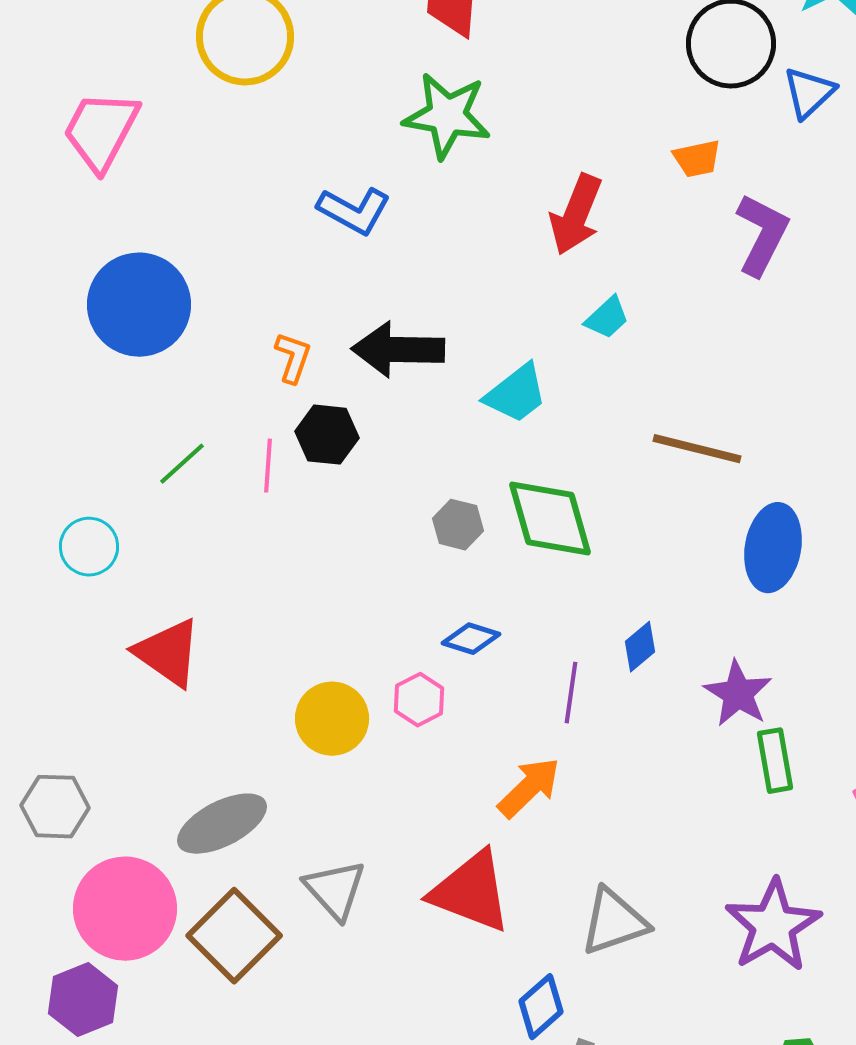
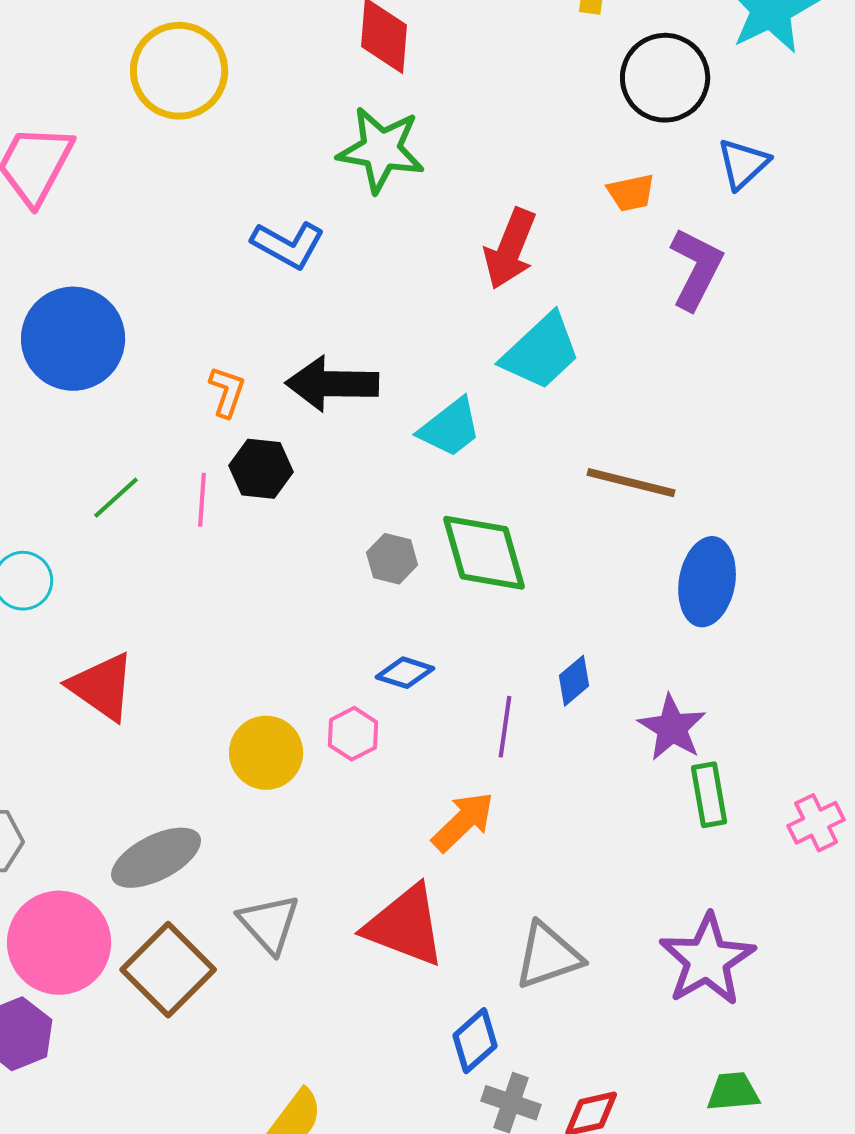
blue triangle: (809, 93) -> (743, 164), moved
cyan trapezoid: (607, 318) -> (541, 352), size x1.8

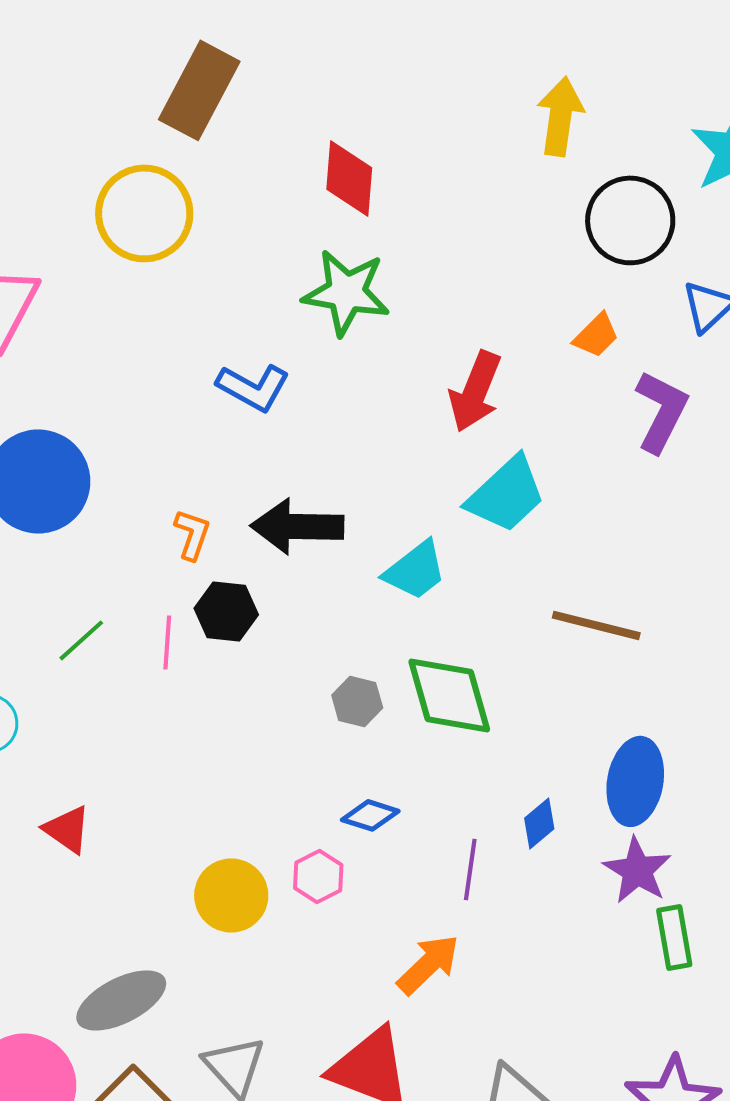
orange trapezoid: (631, 193) -> (596, 335), turned -33
blue ellipse: (707, 582) -> (635, 781), moved
red triangle: (102, 687) -> (67, 829), size x0.7

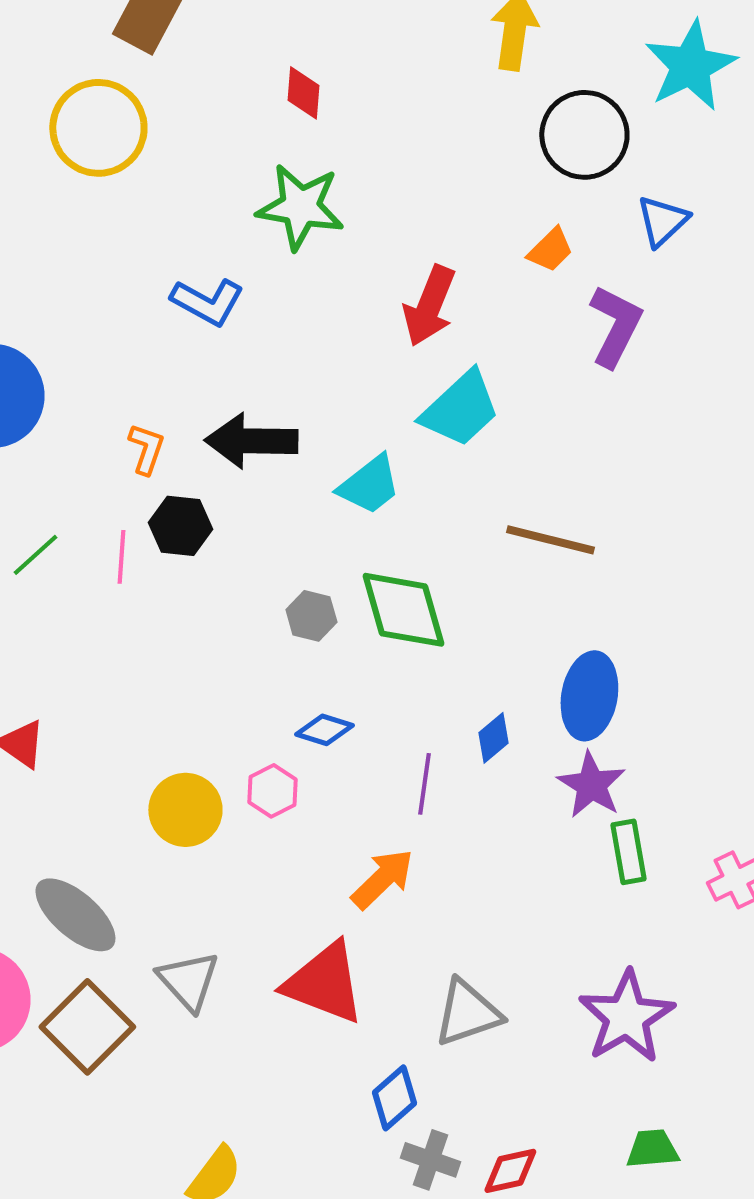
red diamond: (349, 178) -> (303, 93), size x0.7
gray ellipse: (121, 1000) -> (75, 915), turned 68

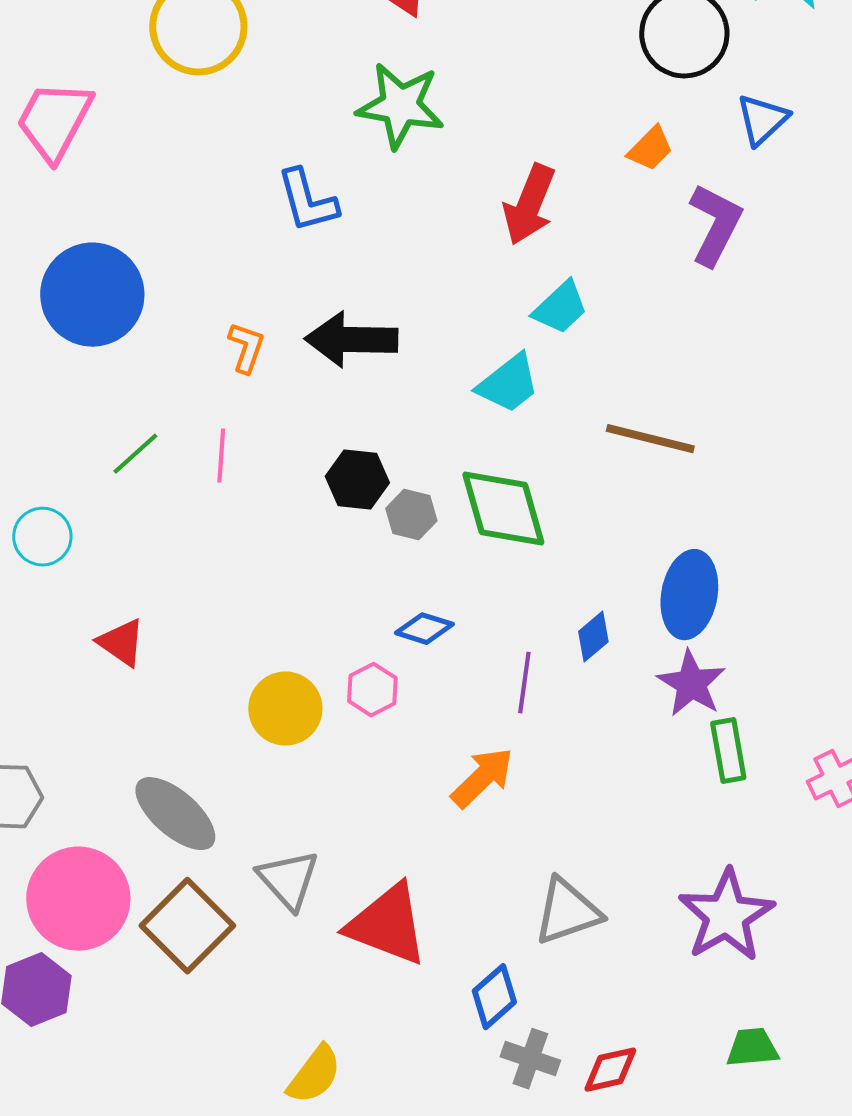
blue L-shape: (207, 302) -> (307, 201), turned 46
cyan trapezoid: (460, 409) -> (560, 308), size x0.7
cyan trapezoid: (369, 485) -> (508, 384), moved
black hexagon: (180, 526) -> (357, 480), moved
red triangle: (324, 983) -> (387, 925), moved

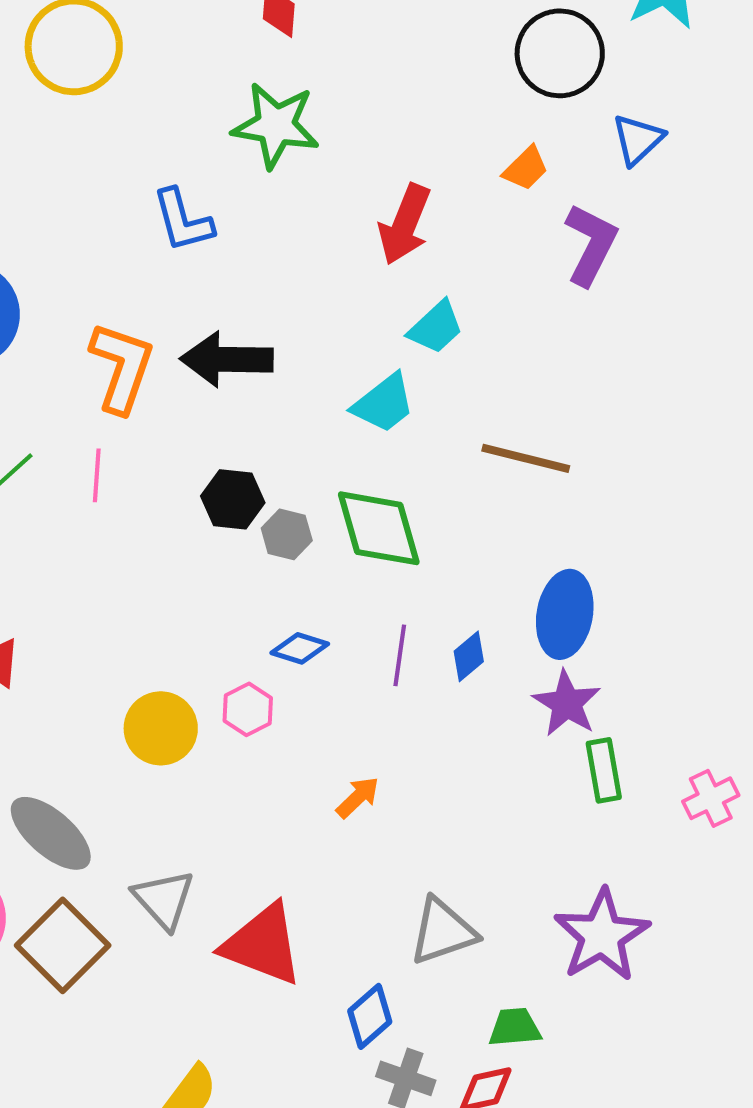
orange L-shape: (246, 348) -> (122, 367), size x1.8
purple line: (524, 683) -> (400, 655), moved
orange arrow: (482, 778) -> (358, 797), size x0.7
green trapezoid: (752, 1048) -> (515, 1027), moved

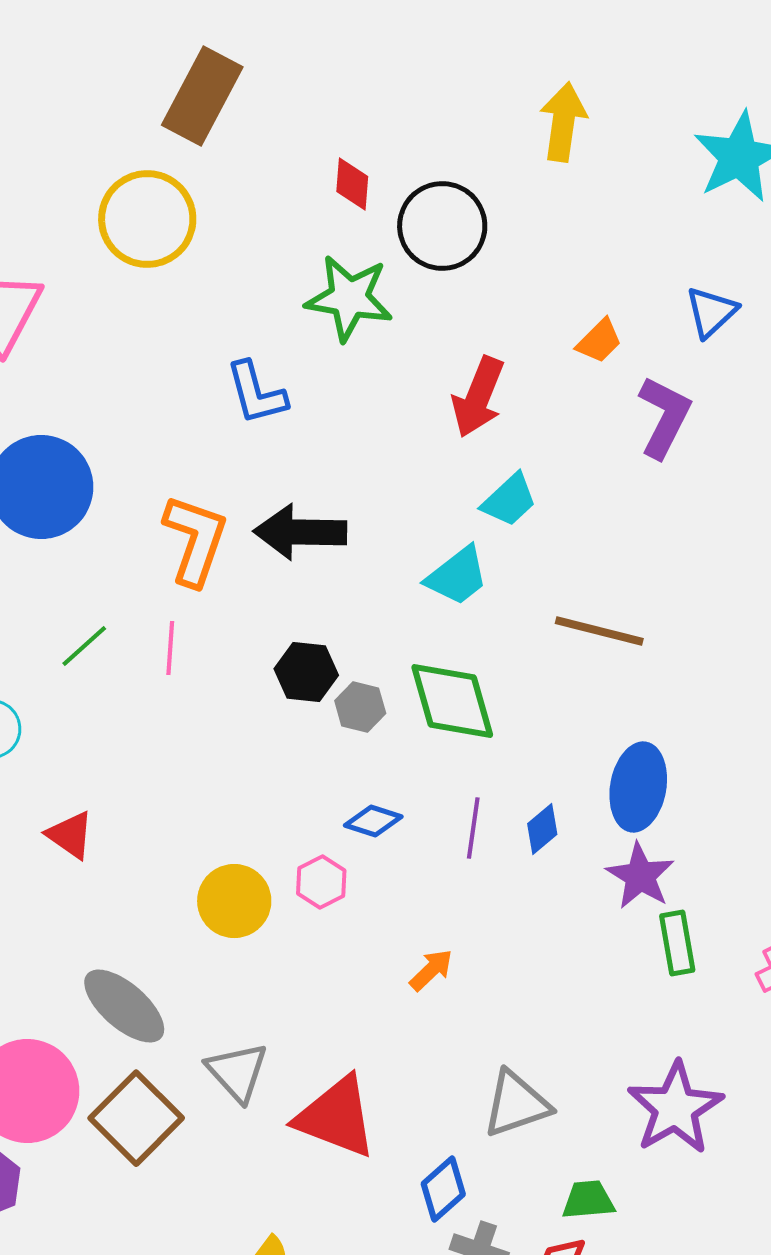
black circle: (560, 53) -> (442, 226), moved

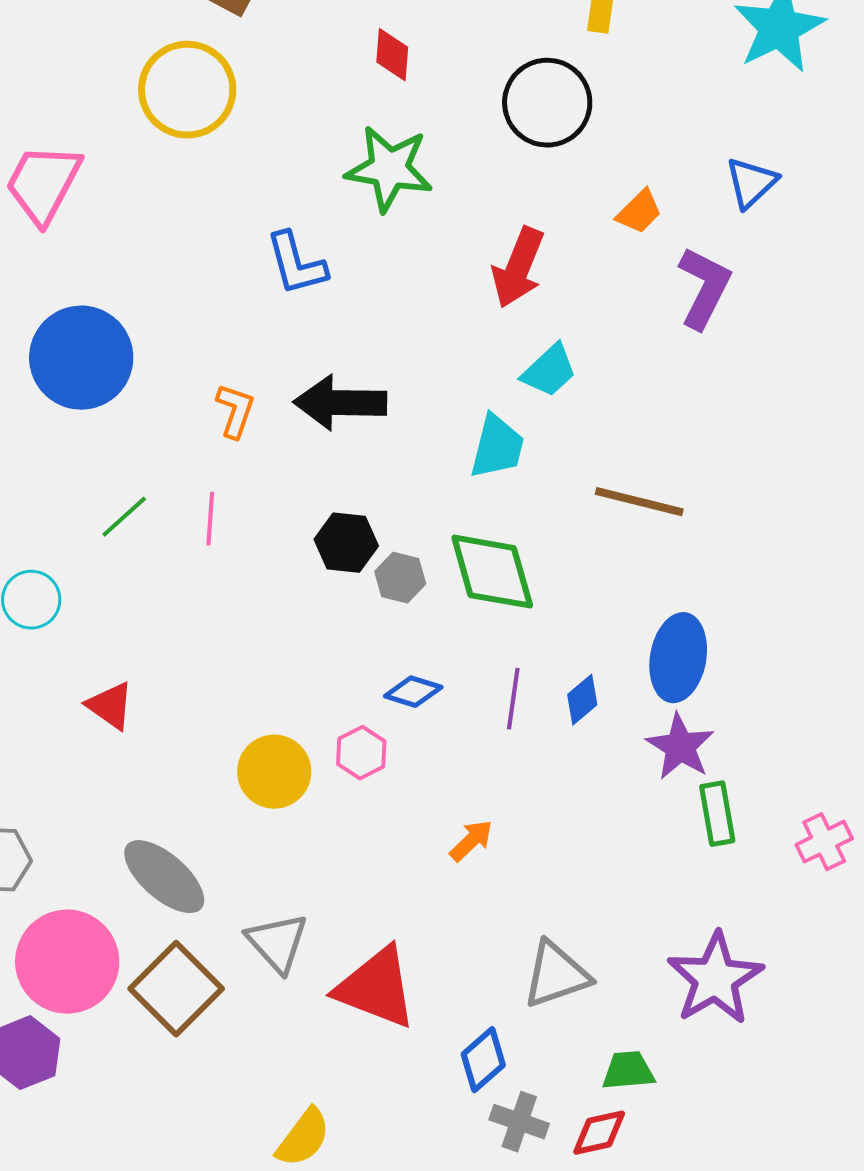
black circle: (442, 226) -> (547, 103), moved
orange L-shape: (195, 540) -> (235, 411), size x0.6
cyan trapezoid: (457, 576) -> (497, 447), turned -38

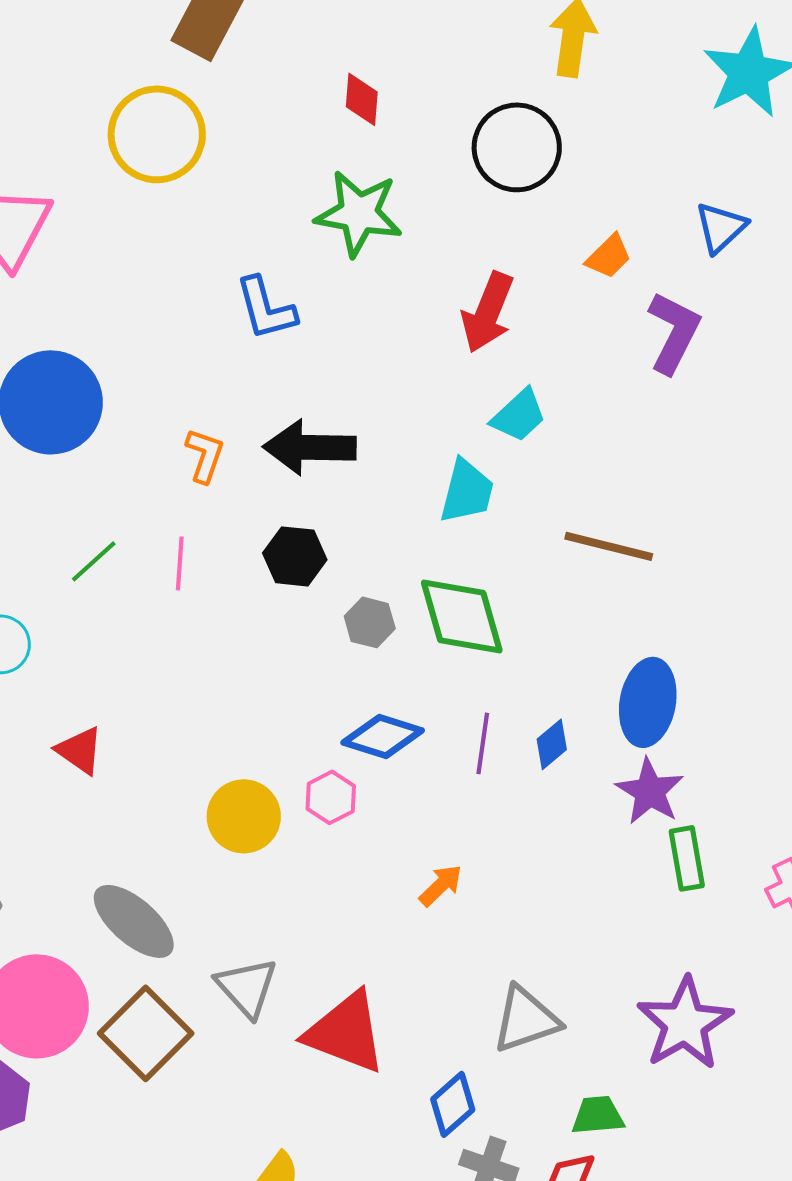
black hexagon: (346, 543) -> (295, 556), moved
blue diamond: (413, 692) -> (383, 736), size x1.4

